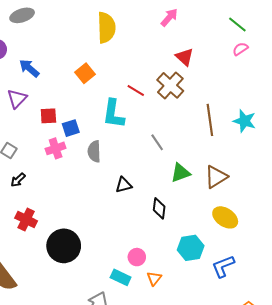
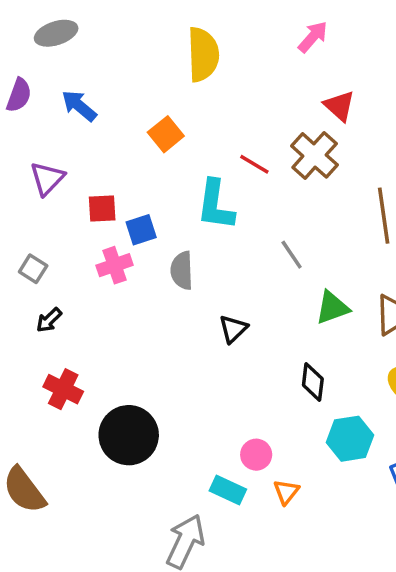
blue arrow: (29, 68) -> (79, 106), moved
black triangle: (124, 185) -> (233, 329), turned -30
black diamond: (159, 208) -> (313, 382), moved

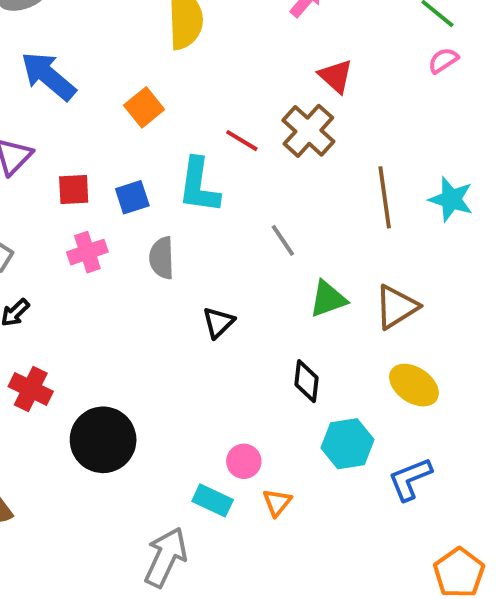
blue arrow: (79, 106) -> (48, 76), size x1.4
blue square: (141, 230) -> (132, 197), moved

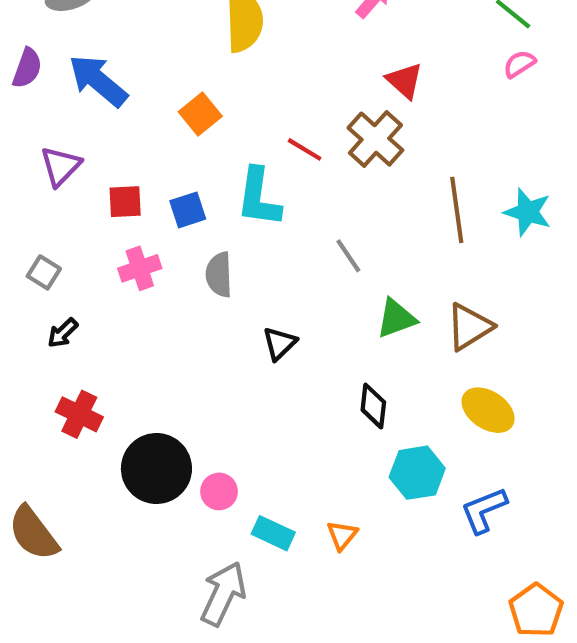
pink circle: (244, 461) -> (219, 491), moved

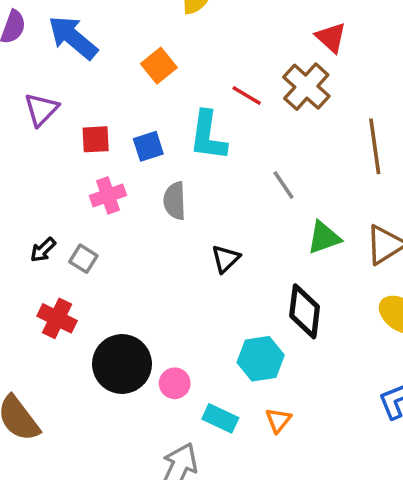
gray square: (44, 272) -> (83, 259), moved
black diamond: (373, 406) -> (305, 311), size x1.4
cyan hexagon: (417, 473) -> (261, 359), moved

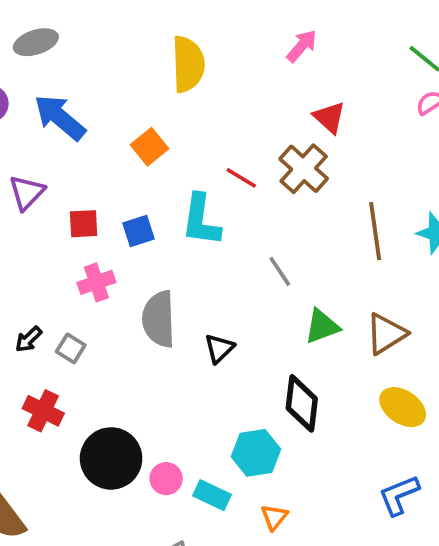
gray semicircle: (175, 201) -> (159, 319), moved, size x1.4
cyan rectangle: (220, 418) -> (212, 495), moved

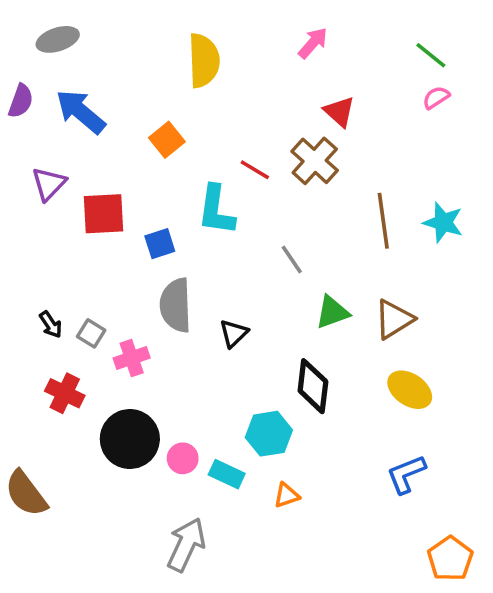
red square: (84, 224) -> (103, 214), size x1.5
blue square: (139, 231) -> (160, 244), moved
pink cross: (96, 282) -> (132, 358), moved
black arrow: (29, 339) -> (51, 325), turned -80
orange triangle: (274, 517) -> (287, 495), turned 32

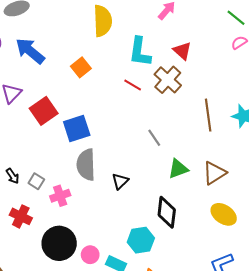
cyan L-shape: (216, 210) -> (140, 52), moved
red square: (103, 214) -> (44, 111), turned -32
blue square: (160, 244) -> (77, 128), size x1.5

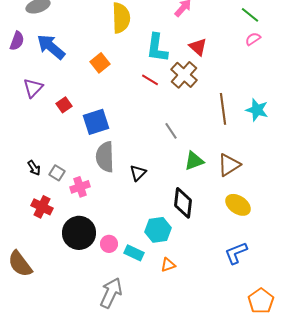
red square: (44, 111) -> (64, 105), size x0.6

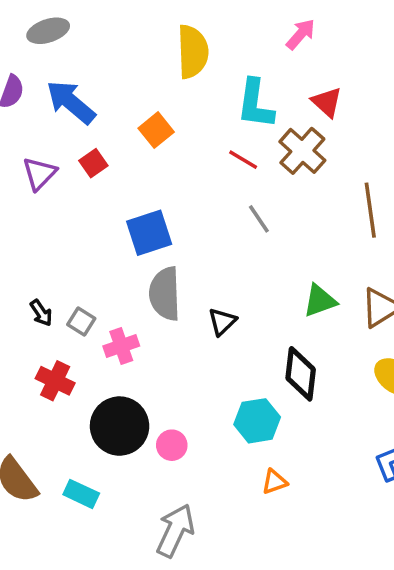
red square: (64, 105) -> (93, 163), moved
gray line: (171, 131) -> (259, 219), moved
cyan rectangle: (134, 253) -> (81, 494), moved

